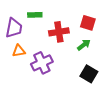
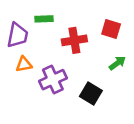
green arrow: (84, 45) -> (117, 63), moved
black square: (89, 74) -> (91, 93), moved

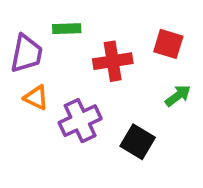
orange triangle: (24, 64) -> (36, 98), turned 36

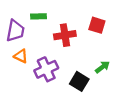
green arrow: (178, 96) -> (102, 67), moved

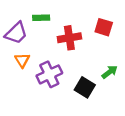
purple trapezoid: (15, 31) -> (16, 33), turned 35
orange triangle: (21, 56) -> (22, 60), turned 32

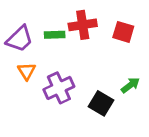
green rectangle: (41, 18) -> (55, 35), moved
red cross: (69, 38) -> (83, 25), moved

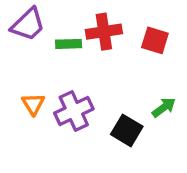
purple trapezoid: (20, 39) -> (28, 25), moved
orange triangle: (27, 71) -> (33, 104), moved

